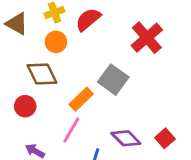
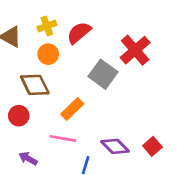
gray square: (113, 80) -> (103, 74), moved
pink line: (71, 130) -> (63, 138), turned 70

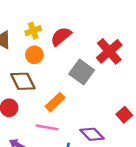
red square: (152, 146) -> (124, 115), moved

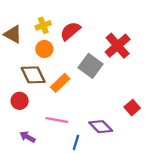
orange rectangle: (55, 102) -> (60, 83), moved

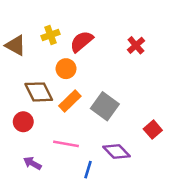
red cross: (118, 46) -> (136, 45), moved, size x0.6
orange circle: (44, 49) -> (66, 69), moved
gray square: (91, 66) -> (105, 106), moved

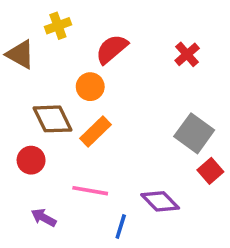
yellow cross: (50, 35) -> (58, 26), moved
gray square: (105, 106) -> (194, 133), moved

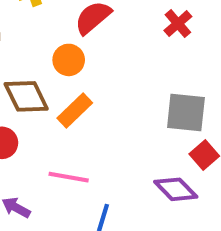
gray square: (194, 133) -> (186, 113), turned -30
purple diamond: (160, 201) -> (176, 189), moved

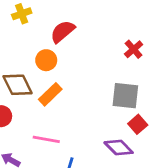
red cross: (178, 24) -> (134, 49), moved

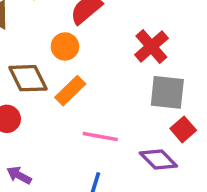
red cross: (134, 49) -> (151, 46), moved, size x1.4
pink line: (46, 139) -> (100, 136), moved

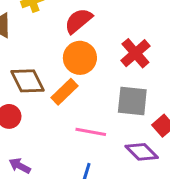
orange circle: (65, 46) -> (80, 58), moved, size x1.4
gray square: (167, 92) -> (132, 101), moved

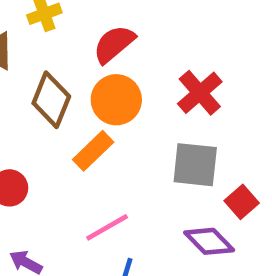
brown diamond: (27, 81) -> (51, 100), moved, turned 48
pink line: (91, 132) -> (107, 227), moved, turned -40

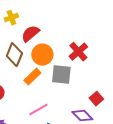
red semicircle: (114, 44) -> (30, 34), moved
gray square: (195, 165) -> (61, 75), moved

